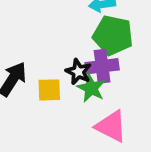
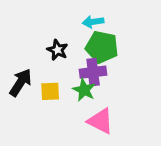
black star: (78, 72) -> (57, 50), moved

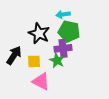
black star: (57, 50) -> (39, 33), size x1.5
pink triangle: (100, 121) -> (41, 81), moved

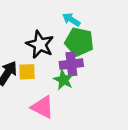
cyan arrow: (63, 14) -> (71, 20), turned 40
yellow square: (34, 61) -> (27, 72), moved

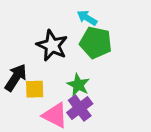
purple cross: (71, 64) -> (80, 108), moved, turned -30
yellow square: (27, 72) -> (35, 89), moved

